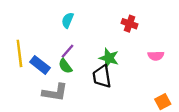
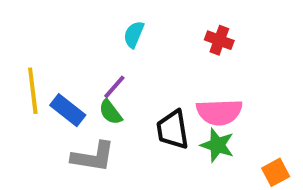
cyan semicircle: (68, 20) -> (134, 34), moved
pink semicircle: (156, 56) -> (219, 112), moved, size x1.6
green star: (109, 58) -> (217, 145), moved

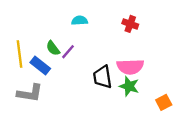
cyan semicircle: (134, 34) -> (79, 21), turned 63
green semicircle: (110, 112) -> (53, 48), moved
gray L-shape: (93, 157) -> (30, 93), moved

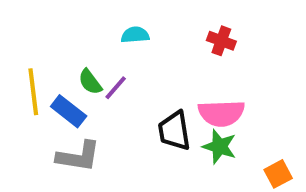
gray L-shape: (30, 93) -> (78, 156), moved

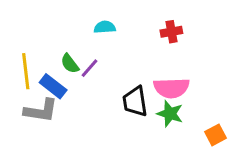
red cross: (221, 41) -> (171, 32), turned -30
gray L-shape: (78, 156) -> (41, 111), moved

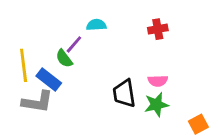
purple line: (90, 68) -> (74, 44), moved
pink semicircle: (171, 88) -> (158, 81), size x0.6
green star: (170, 114) -> (156, 105), turned -30

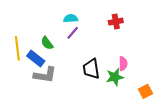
purple line: (74, 44) -> (73, 33), moved
pink semicircle: (158, 81) -> (123, 64), moved, turned -88
gray L-shape: (38, 102) -> (45, 75), moved

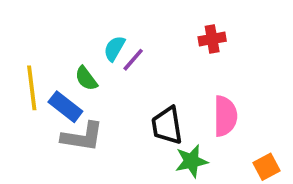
cyan semicircle: (71, 18) -> (114, 48), moved, turned -56
pink semicircle: (123, 64) -> (225, 116), size x1.5
green star: (115, 77) -> (191, 161), moved

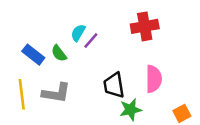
red cross: (212, 39) -> (145, 26), size x1.5
yellow line: (32, 88) -> (22, 94), moved
blue rectangle: (65, 107) -> (33, 55), moved

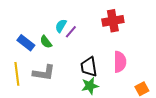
green star: (131, 110) -> (90, 86), moved

